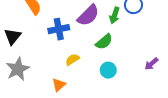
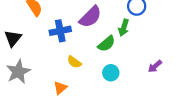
green arrow: (115, 15) -> (124, 28), moved
yellow semicircle: (72, 60) -> (74, 62), turned -112

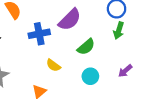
green arrow: (124, 28) -> (119, 31), moved
purple arrow: (155, 66) -> (125, 71), moved

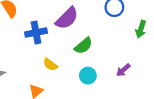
green arrow: (119, 31) -> (141, 29), moved

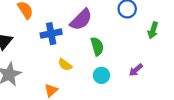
green semicircle: (83, 46) -> (97, 46), turned -66

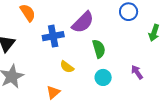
purple arrow: (136, 70) -> (137, 72), turned 96

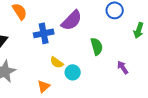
green semicircle: (99, 49) -> (97, 46), moved
cyan circle: (103, 77) -> (73, 72), moved

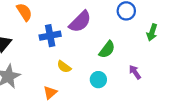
green semicircle: (97, 46) -> (107, 50), turned 54
cyan circle: (73, 72) -> (98, 80), moved

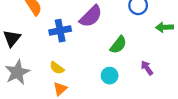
green arrow: (152, 32) -> (164, 27), turned 70
yellow semicircle: (64, 67) -> (57, 68), moved

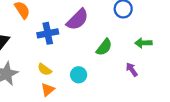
green arrow: (164, 27) -> (143, 43), moved
cyan circle: (110, 76) -> (79, 75), moved

